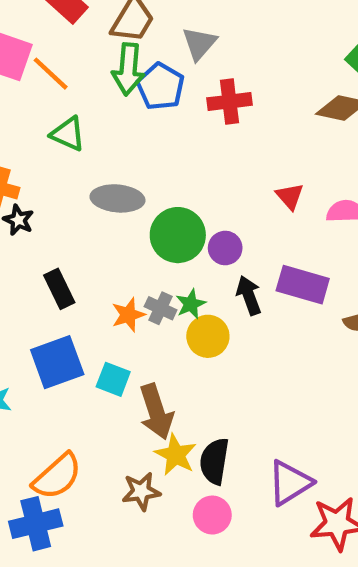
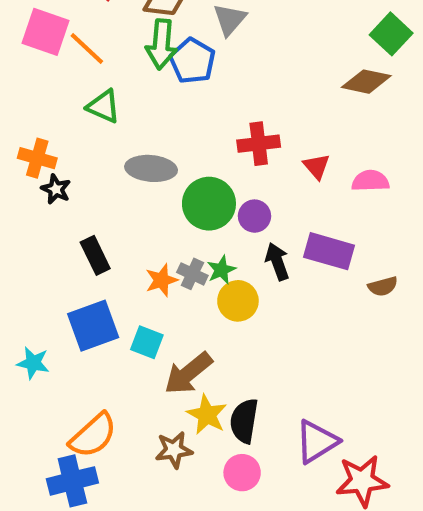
red cross: (229, 102) -> (259, 144), moved
brown arrow: (156, 412) -> (188, 373), turned 69

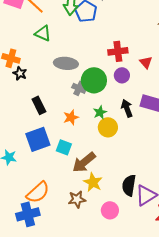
purple circle: (254, 216) -> (122, 75), moved
gray cross: (192, 274) -> (79, 88), moved
black semicircle: (244, 421) -> (129, 185), moved

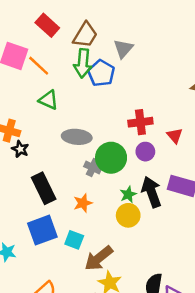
black rectangle: (39, 105) -> (44, 188), size x1.4
black arrow: (127, 108) -> (151, 192), size x1.4
green star: (100, 112) -> (128, 194), moved

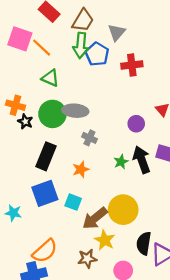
red cross: (140, 122) -> (132, 65), moved
green circle: (111, 158) -> (52, 114), moved
black rectangle: (44, 188) -> (46, 156), turned 48
yellow circle: (128, 215) -> (123, 210), moved, size x1.4

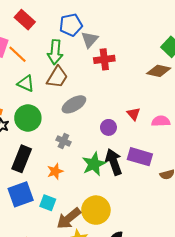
brown trapezoid: (83, 20) -> (57, 77), moved
blue pentagon: (97, 54) -> (71, 25), moved, turned 30
red cross: (132, 65) -> (104, 59), moved
gray ellipse: (75, 111) -> (74, 104), moved, turned -35
green star: (121, 162) -> (94, 164), size x1.6

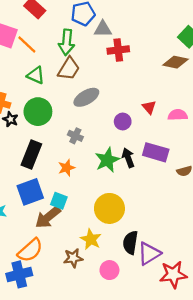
gray triangle: (90, 40) -> (103, 29), turned 48
black arrow: (114, 162) -> (128, 158), size x0.7
brown arrow: (69, 218) -> (48, 217), moved

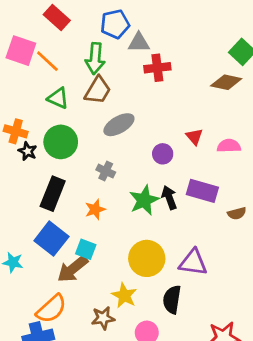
blue square: (30, 192) -> (51, 239), turned -32
purple triangle: (149, 254) -> (193, 262), moved, turned 40

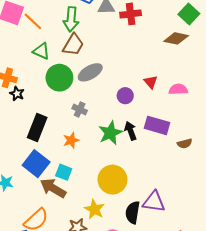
red cross: (157, 68) -> (131, 14), moved
green circle: (61, 142) -> (59, 78), moved
purple triangle: (193, 262) -> (154, 202), moved
brown arrow: (73, 269) -> (53, 188), turned 70

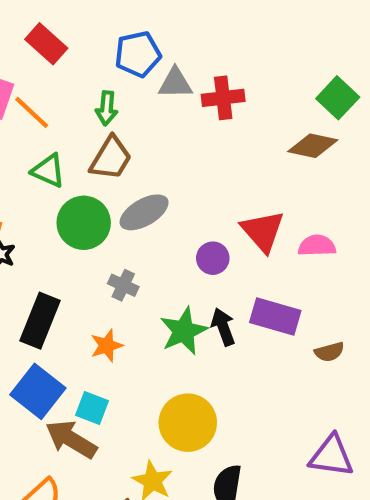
green arrow: (71, 19) -> (107, 108), size x0.7
red triangle: (151, 82) -> (263, 231), size x1.6
purple triangle: (154, 202) -> (331, 456), moved

